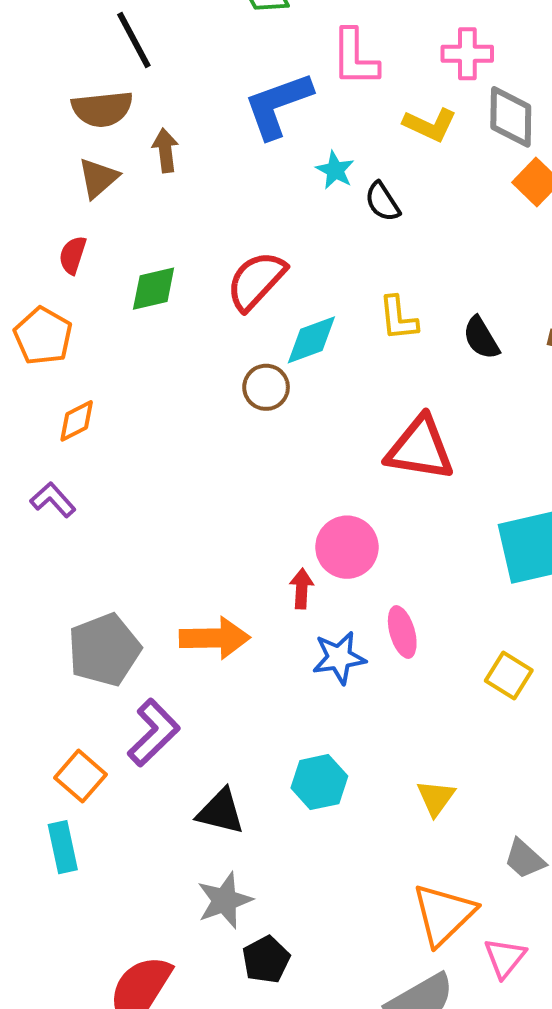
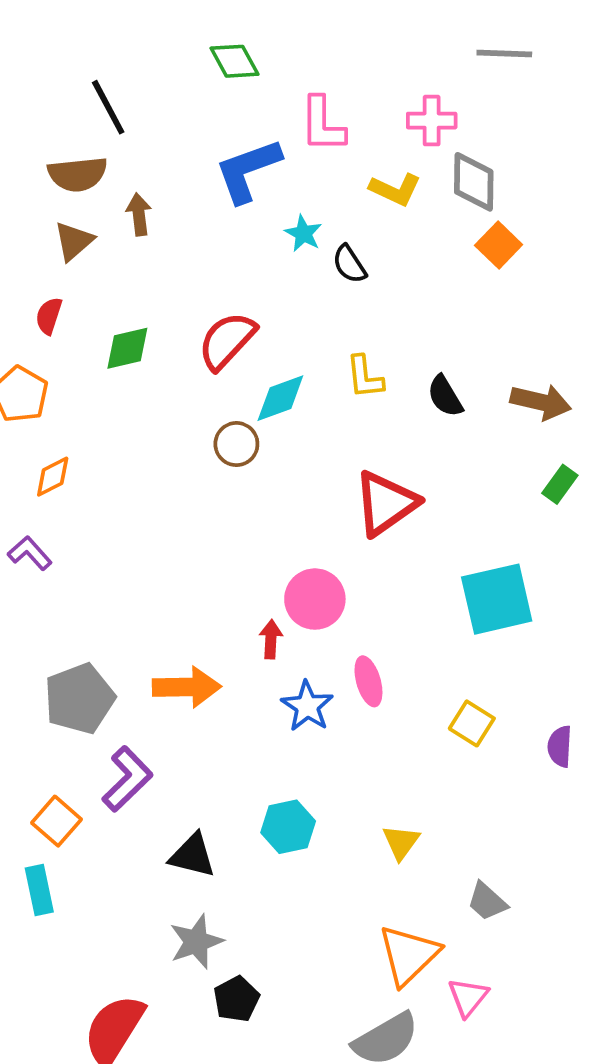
red triangle: (420, 448) -> (386, 503), turned -44
blue star: (339, 658) -> (307, 706), turned -30

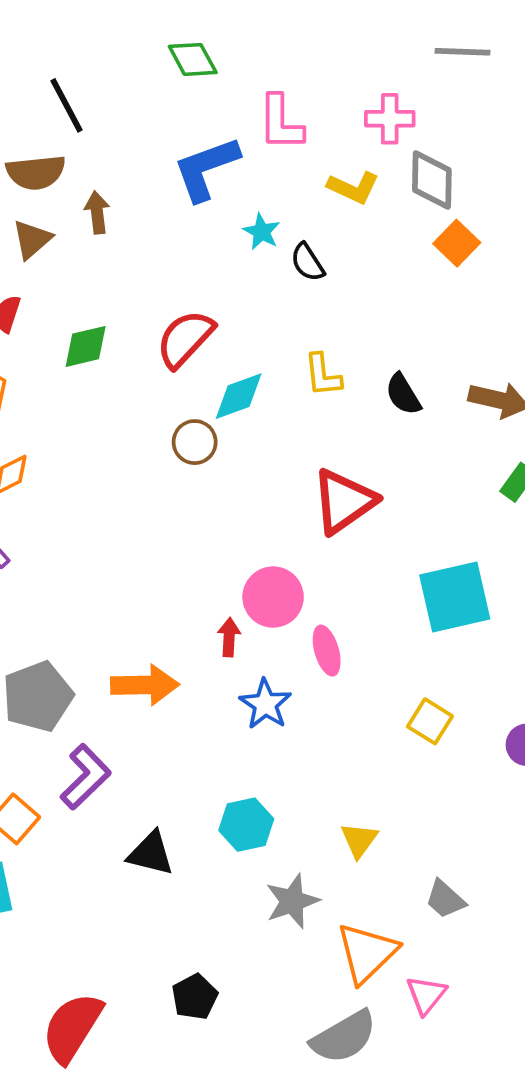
pink ellipse: (368, 681) -> (327, 651), moved
gray star: (196, 942) -> (292, 901), moved

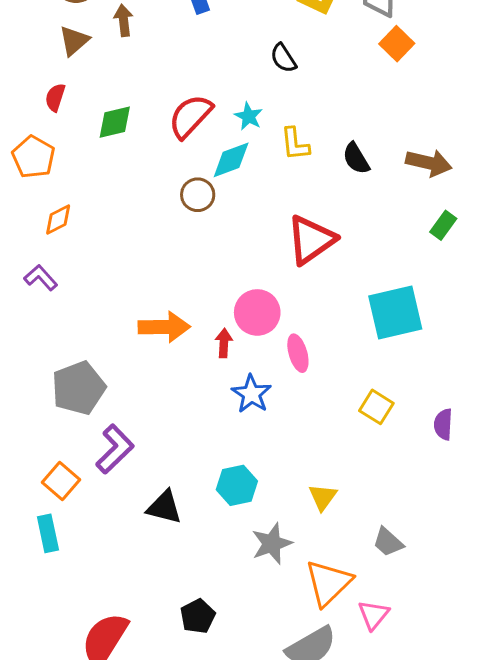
cyan star: (262, 232) -> (249, 116), moved
orange arrow: (145, 685) -> (164, 327), moved

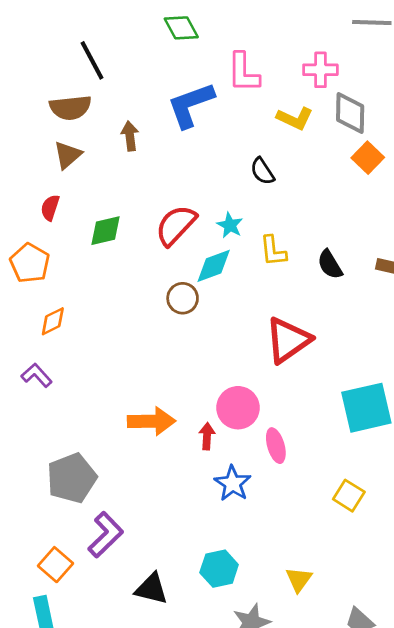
brown arrow: (124, 20) -> (130, 136), moved

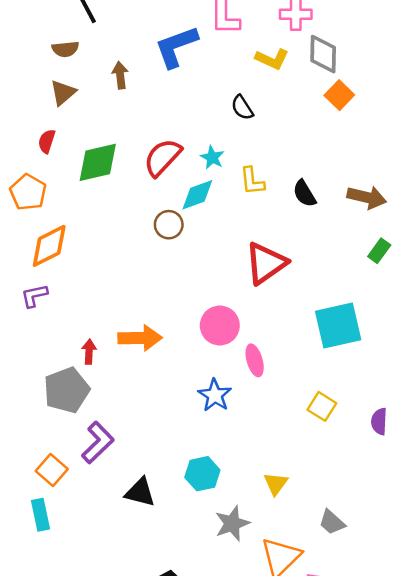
brown semicircle: (70, 108) -> (65, 49), size x0.7
green diamond: (106, 231) -> (98, 162), size x1.4
orange diamond: (53, 321) -> (49, 246), size x1.6
purple L-shape: (37, 375) -> (34, 296), turned -60
red arrow: (207, 436) -> (89, 352), moved

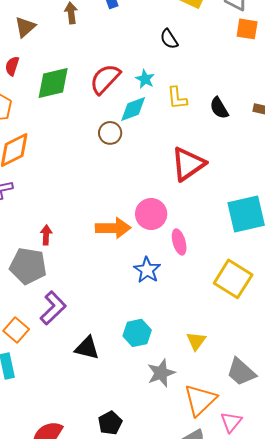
orange square: (339, 95) -> (247, 29), turned -35
orange arrow: (140, 338) -> (113, 228), moved
gray pentagon: (67, 390) -> (28, 266), turned 30
yellow square: (322, 406) -> (233, 279), size x1.6
gray trapezoid: (332, 522) -> (241, 372), size x1.4

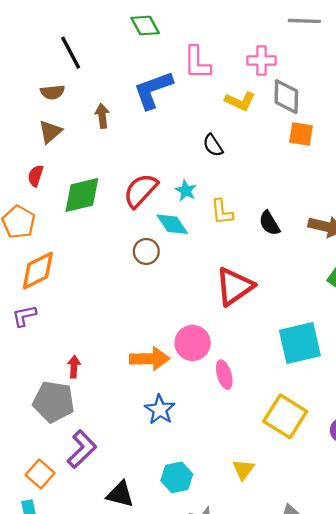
cyan diamond: (133, 109) -> (172, 224), turned 76
blue star: (147, 270) -> (160, 410), moved
yellow triangle: (196, 341) -> (243, 469), moved

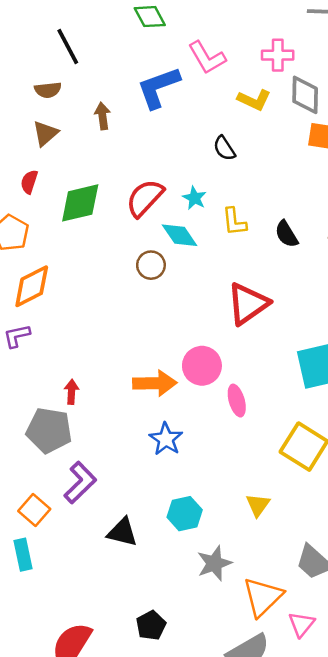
pink L-shape: (197, 63) -> (207, 58), turned -30

